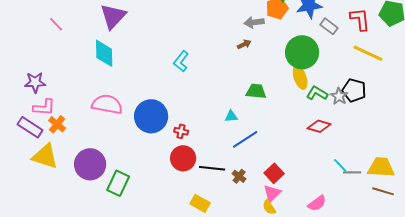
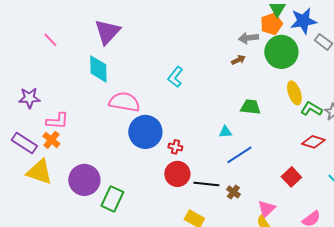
green circle: (302, 52) -> (281, 52), moved
pink semicircle: (107, 104) -> (124, 102), moved
pink L-shape: (44, 107) -> (57, 121), moved
red square: (274, 173) -> (291, 177), moved

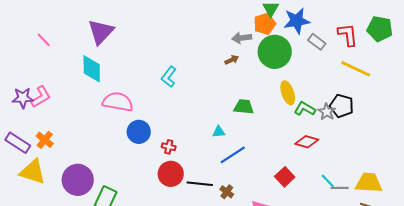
pink L-shape: (57, 121) -> (41, 97), moved, turned -35
blue circle: (145, 132) -> (139, 132), size x0.7

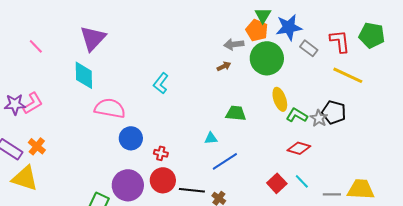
orange pentagon: (265, 24) -> (257, 30), turned -30
purple circle: (78, 180) -> (128, 185), moved
cyan line: (328, 181) -> (302, 181), moved

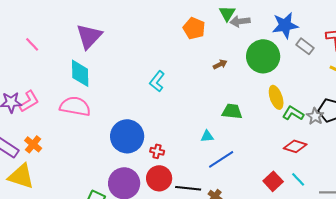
green triangle: (263, 15) -> (227, 13), moved
orange pentagon: (257, 30) -> (194, 28), moved
gray arrow: (234, 44) -> (240, 21), moved
pink semicircle: (110, 108) -> (75, 106), moved
blue circle: (131, 138) -> (127, 136), size x1.4

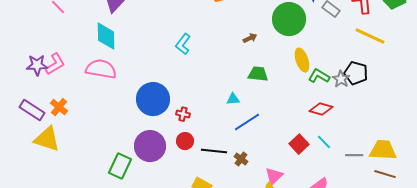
brown arrow: (220, 64) -> (250, 38), moved
red circle: (159, 178) -> (185, 141), size x0.7

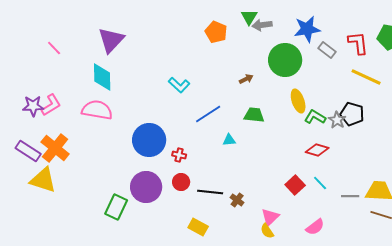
cyan L-shape: (183, 44) -> (179, 85), turned -85
orange cross: (59, 107) -> (55, 148), size x1.6
blue line: (247, 122) -> (208, 114), moved

